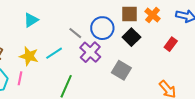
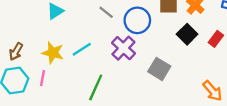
gray line: (75, 33) -> (106, 12), moved
black square: (131, 37) -> (187, 34), moved

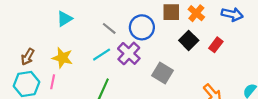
gray line: (106, 12) -> (109, 28), moved
cyan line: (82, 49) -> (102, 55), moved

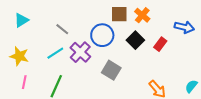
blue arrow: (232, 14) -> (184, 27), moved
blue circle: (142, 27) -> (102, 35), moved
pink line: (53, 82) -> (24, 82), moved

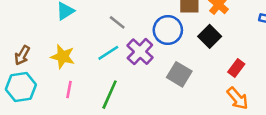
red rectangle: (160, 44) -> (236, 68), moved

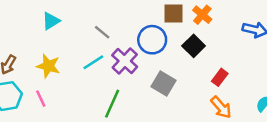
pink line: (69, 90) -> (41, 99), moved, turned -36
green line: (110, 95) -> (112, 104), moved

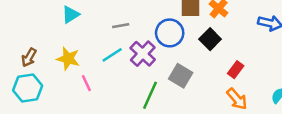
gray line: (102, 32) -> (121, 26), turned -49
pink line: (41, 99) -> (86, 83), moved
green line: (112, 104) -> (150, 95), moved

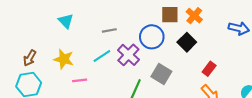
cyan triangle: (71, 15) -> (66, 21), turned -42
pink line: (86, 83) -> (80, 80), turned -72

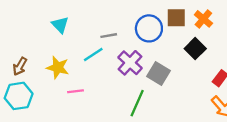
blue circle: (152, 37) -> (149, 28), moved
cyan line: (102, 56) -> (93, 54), moved
gray square: (161, 74) -> (158, 73), moved

